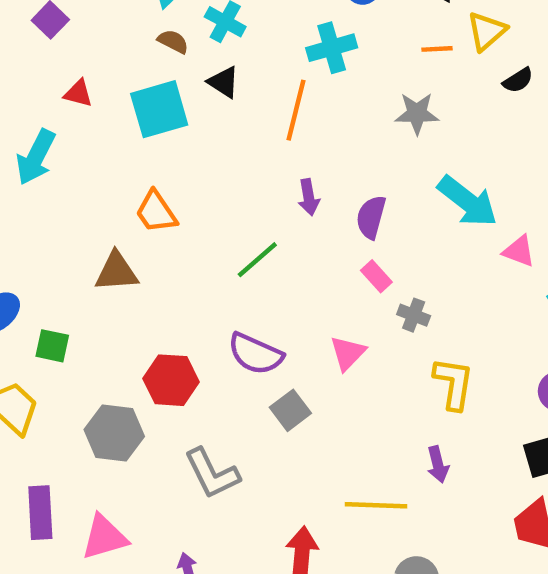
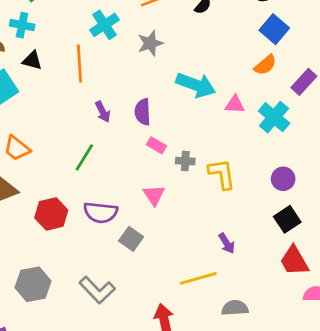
cyan cross: (332, 48) -> (105, 25), moved
red hexagon: (171, 380) -> (51, 214), moved
yellow L-shape: (453, 384) -> (222, 174), moved

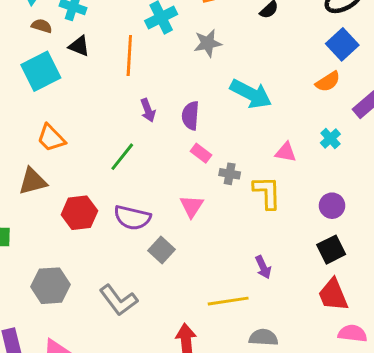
pink triangle: (235, 105) -> (286, 152), moved
cyan cross: (274, 117) -> (330, 138), size x0.6

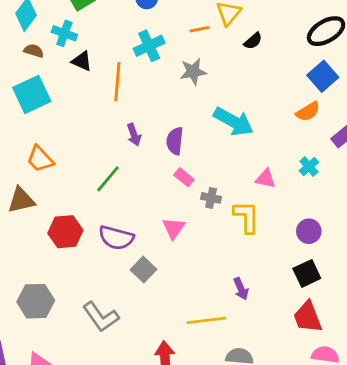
black triangle: (79, 46) -> (82, 61), moved

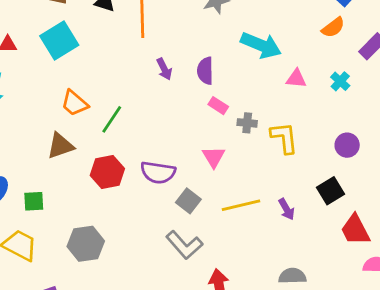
green line: (108, 179) -> (112, 119), moved
pink triangle: (266, 179) -> (296, 79), moved
black square: (307, 273) -> (331, 191), moved
gray L-shape: (101, 317) -> (184, 245), moved
yellow line: (206, 320) -> (241, 205), moved

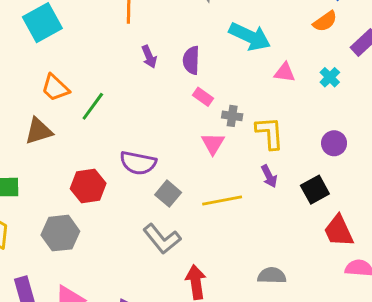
pink triangle: (214, 157) -> (213, 144), moved
red hexagon: (107, 172) -> (88, 186), moved
purple arrow: (287, 209) -> (269, 176), moved

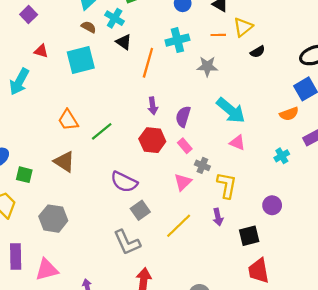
pink triangle: (285, 72) -> (237, 143), moved
orange trapezoid: (55, 88) -> (68, 120), moved
brown triangle: (39, 131) -> (64, 162), moved, turned 35
red hexagon: (88, 186) -> (152, 140), moved
yellow line: (222, 200) -> (179, 226), turned -48

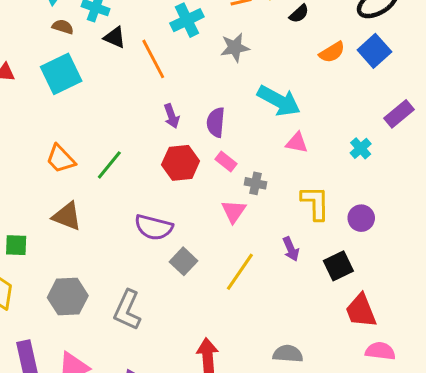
orange line: (148, 63) -> (153, 59), turned -32
orange semicircle: (289, 114) -> (332, 52), moved
yellow L-shape: (227, 185) -> (315, 203), moved
gray L-shape: (127, 242) -> (127, 310), moved, turned 60

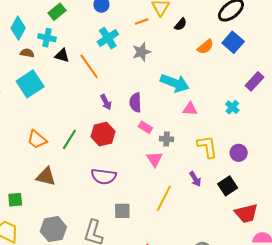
red hexagon: (181, 163) -> (103, 134), moved
gray square: (184, 261) -> (122, 211), moved, turned -36
red trapezoid: (361, 311) -> (246, 213), turned -75

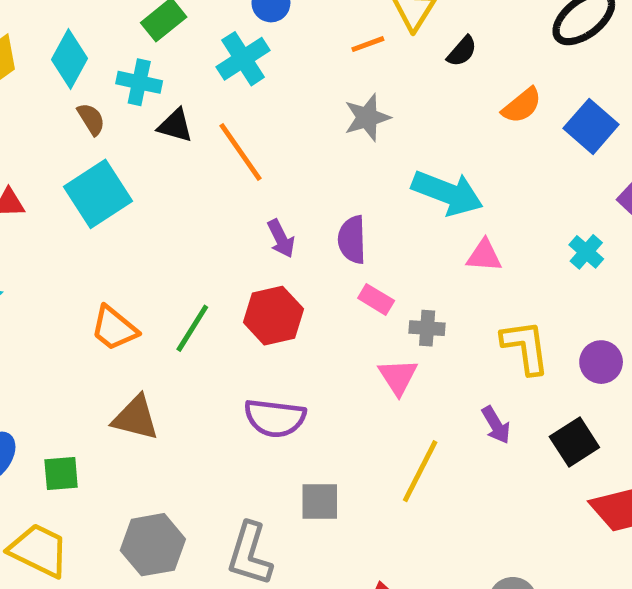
cyan cross: (108, 38) -> (243, 59), moved
blue square: (233, 42) -> (591, 126), moved
brown semicircle: (27, 53) -> (91, 119), turned 48

